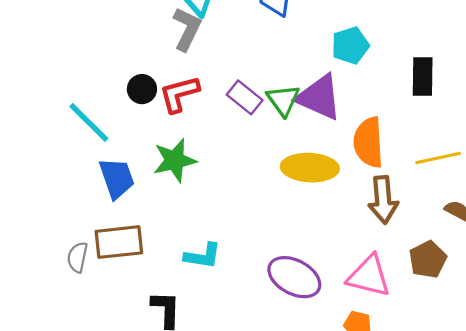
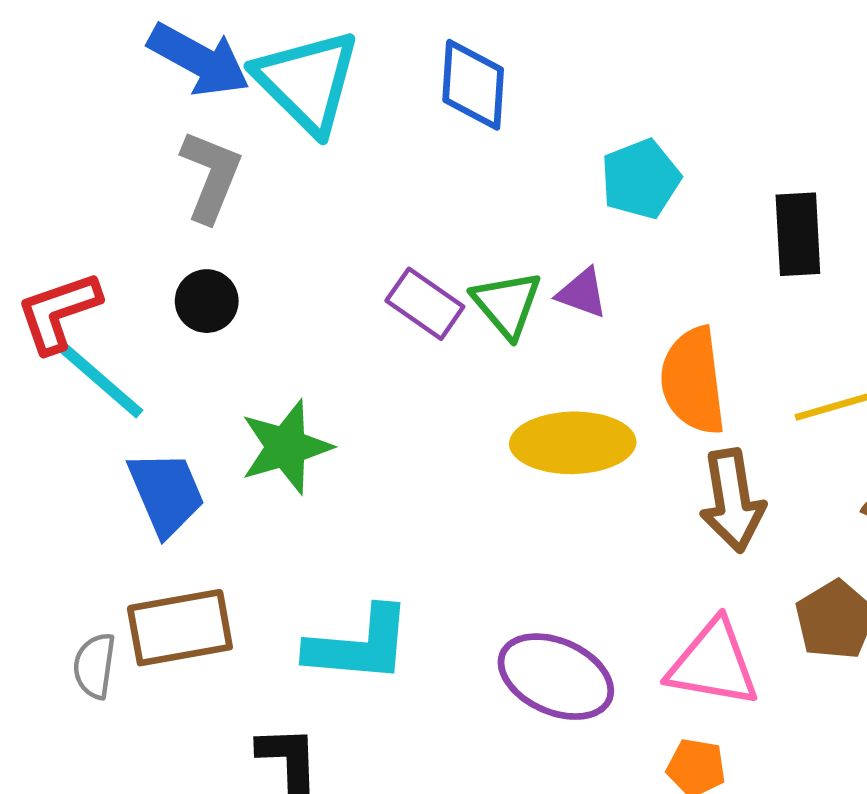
gray L-shape: (187, 29) -> (211, 176), moved
red L-shape: (179, 94) -> (59, 312), moved
purple triangle: (319, 97) -> (582, 293), size x0.5
cyan L-shape: (203, 256) -> (359, 645), size x1.4

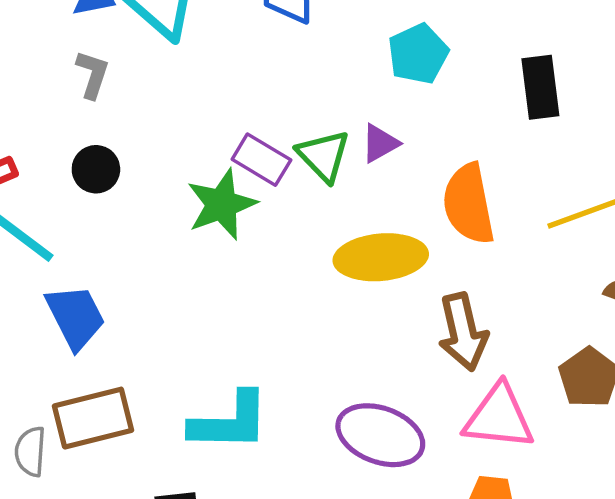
gray L-shape: (211, 176) -> (92, 74), size x0.7
purple triangle: (582, 293) -> (380, 143), turned -45
green star: (286, 447) -> (222, 204), moved
brown arrow: (732, 500) -> (463, 332), moved

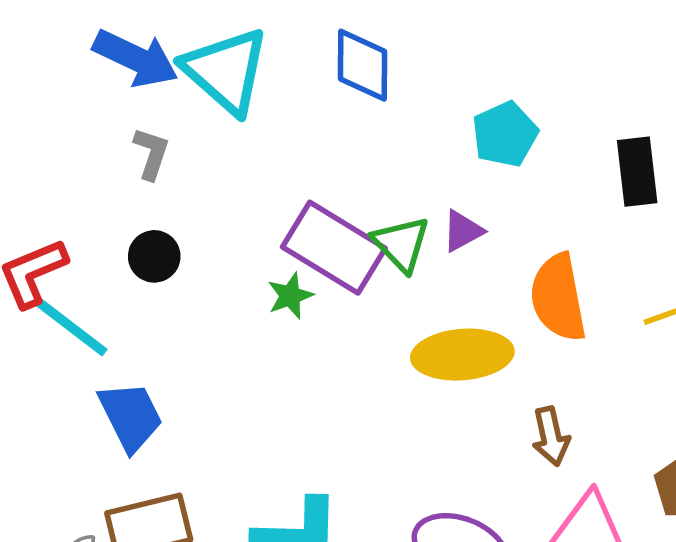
purple rectangle: (261, 160) -> (334, 248), size x1.6
green star: (222, 204) -> (290, 296), size x0.6
brown arrow: (463, 332) -> (551, 436), size x0.7

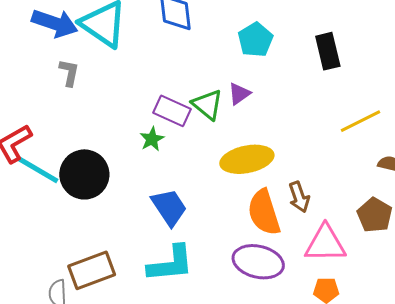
purple rectangle: (334, 248) -> (172, 111), size x0.7
black circle: (154, 256) -> (84, 174), moved, size x1.8
orange semicircle: (558, 298) -> (264, 212), moved
blue trapezoid: (131, 416) -> (169, 207), moved

